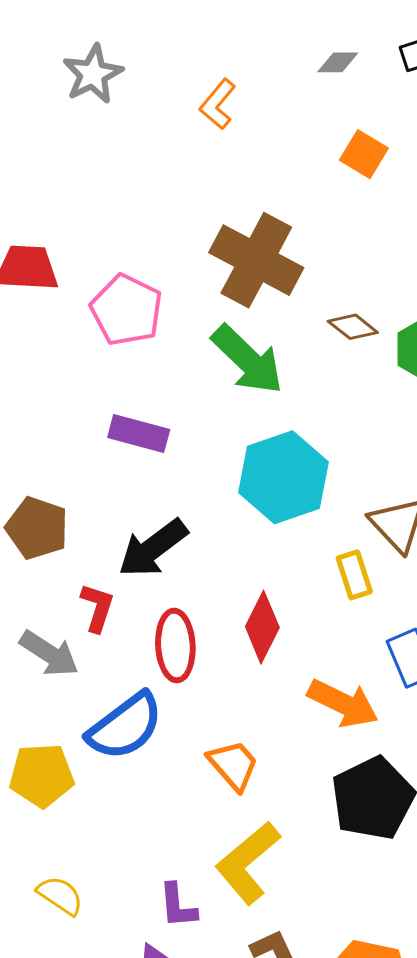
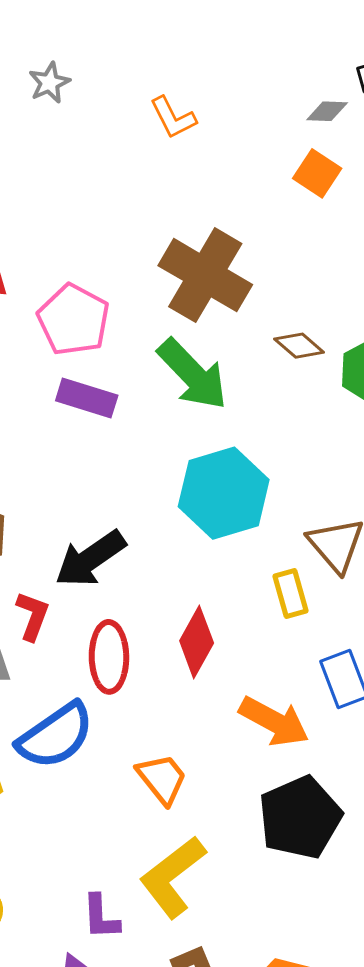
gray diamond: (338, 62) -> (327, 111), moved
gray star: (93, 74) -> (49, 83), size x0.7
orange L-shape: (218, 104) -> (173, 118), turned -69
purple rectangle: (139, 434) -> (87, 398), moved

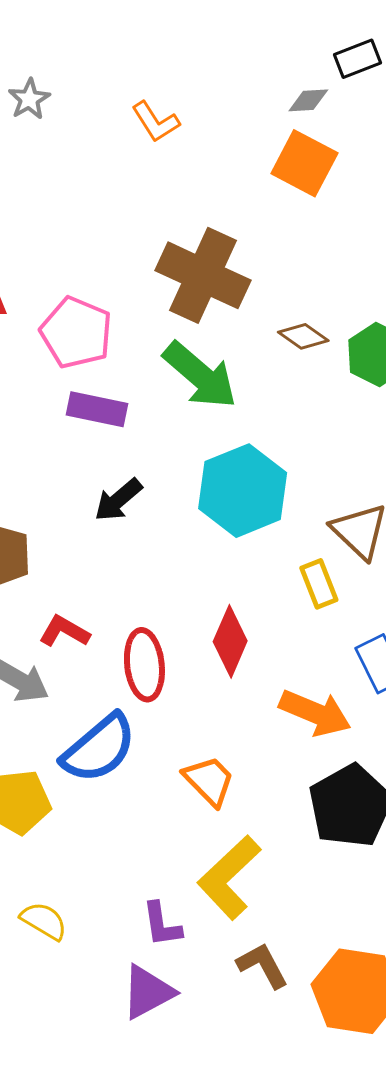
orange square: (317, 173) -> (304, 163), size x1.4
black arrow: (90, 559) -> (118, 500), moved, size x0.7
red L-shape: (33, 616) -> (64, 631), turned -75

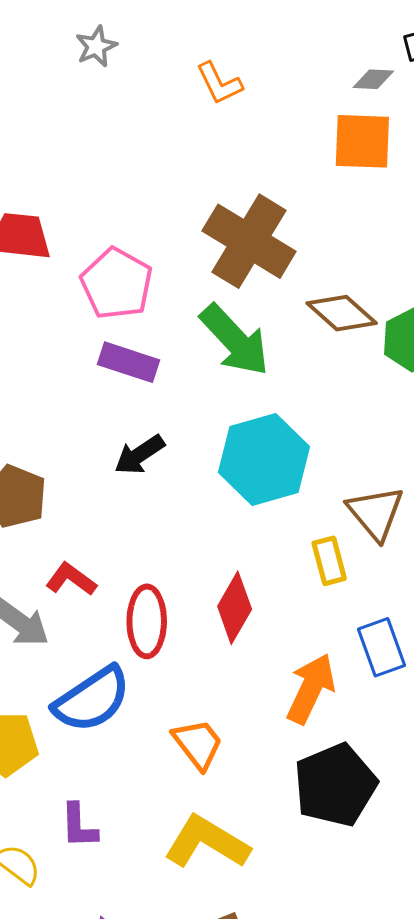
orange square: (304, 163) -> (362, 141), turned -32
brown diamond: (303, 336) -> (342, 313), size x1.4
orange arrow: (315, 713) -> (311, 689), turned -94
yellow L-shape: (229, 877) -> (207, 842), turned 68
purple L-shape: (162, 924) -> (79, 826), moved

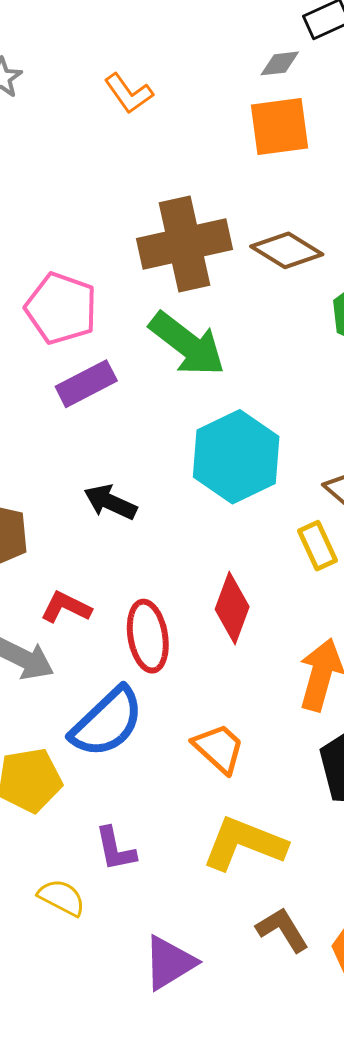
brown cross: (249, 241) -> (185, 244), turned -34
brown diamond: (342, 313) -> (287, 250), moved
purple rectangle: (128, 362) -> (86, 384), turned -36
black arrow: (139, 455) -> (110, 502), moved, turned 68

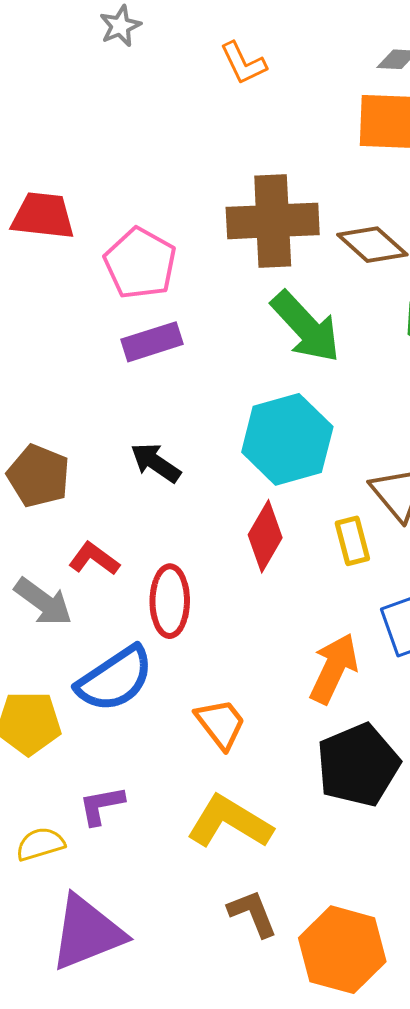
green arrow: (187, 344) -> (306, 327), moved
red diamond: (232, 608) -> (265, 536), moved
purple L-shape: (115, 849) -> (102, 805), turned 81
yellow semicircle: (62, 897) -> (40, 844), turned -54
purple triangle: (169, 963) -> (87, 933), moved, size x1.4

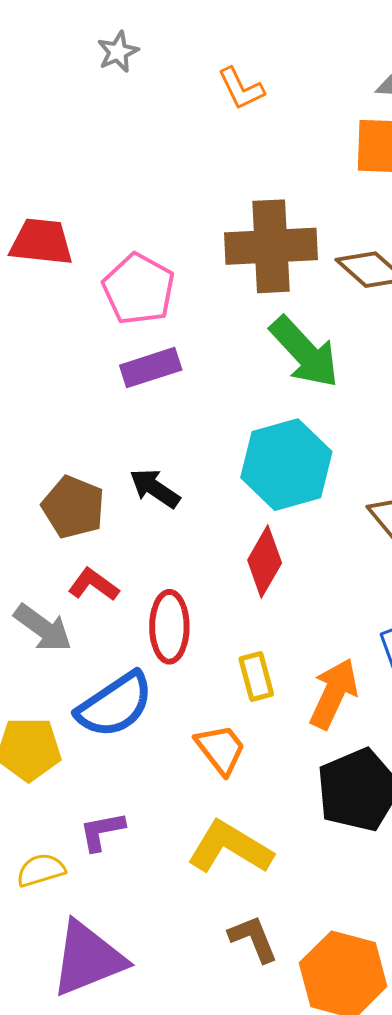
brown pentagon: (38, 476) -> (73, 507), moved
yellow rectangle: (352, 541) -> (256, 676), moved

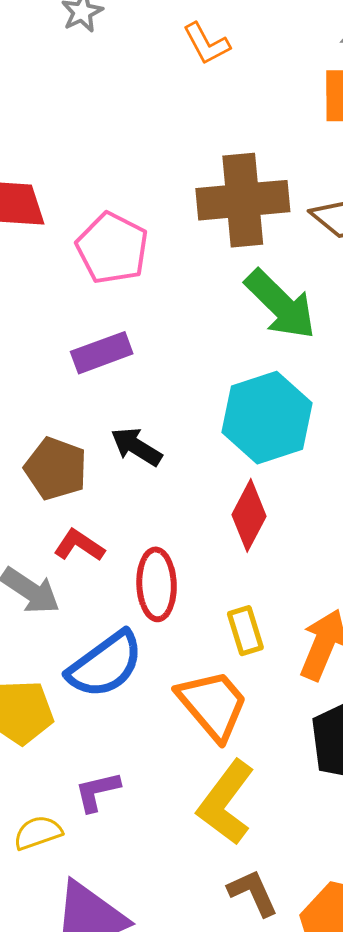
purple rectangle: (151, 368) -> (102, 353), moved
orange trapezoid: (221, 749) -> (213, 705), size x1.4
yellow L-shape: (230, 847) -> (226, 803), turned -82

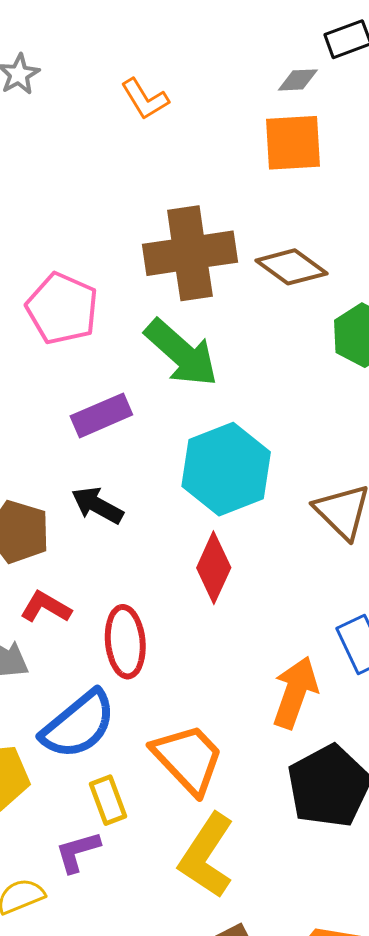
green arrow: (280, 304) -> (181, 353), moved
purple rectangle: (102, 353) -> (101, 415), moved
yellow rectangle: (245, 631) -> (108, 800), moved

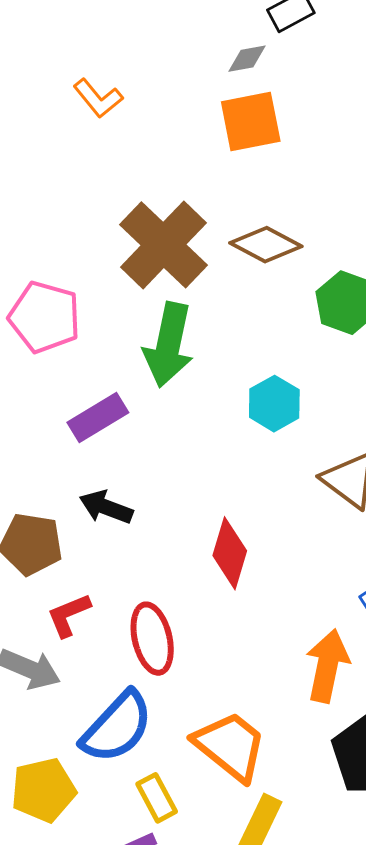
brown cross: (190, 253) -> (164, 245), turned -30
green arrow: (181, 353) -> (169, 345), turned 68
cyan hexagon: (226, 469) -> (274, 404), moved, size x0.6
red L-shape: (46, 607) -> (69, 615), turned -45

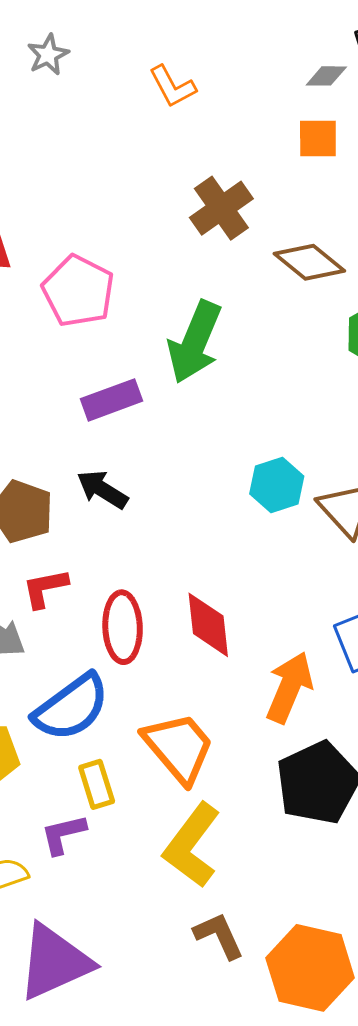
orange square: (251, 121) -> (318, 138), size x0.7
brown cross: (164, 245) -> (221, 208), moved, size x0.7
cyan hexagon: (274, 404) -> (277, 485), moved
red diamond: (230, 553) -> (208, 625), moved, turned -34

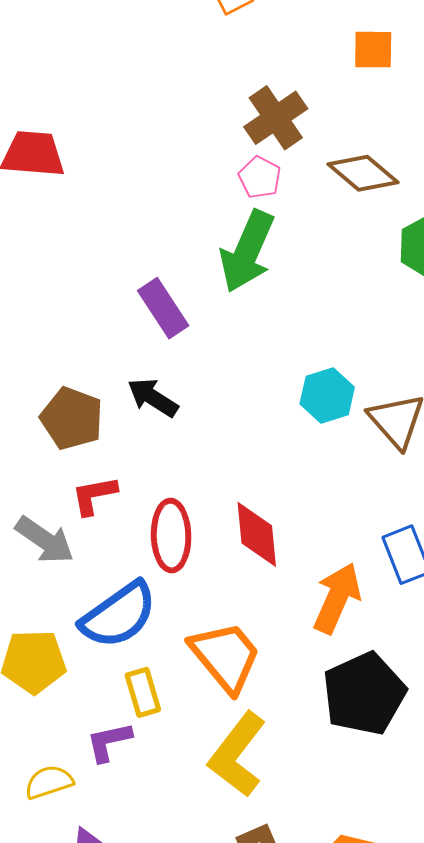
pink pentagon: (78, 291) -> (260, 177), moved, size x0.6
purple rectangle: (111, 400) -> (163, 308), turned 76

